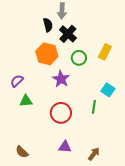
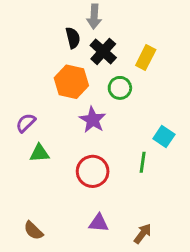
yellow rectangle: (105, 52) -> (146, 58), moved

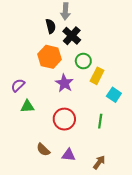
yellow rectangle: (146, 58) -> (97, 76), moved
green line: (143, 162) -> (100, 121), moved
brown semicircle: (33, 231) -> (43, 150), moved

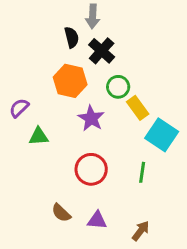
yellow rectangle: (97, 76) -> (138, 108), turned -63
purple semicircle: (18, 85) -> (19, 108), moved
cyan square: (114, 95) -> (162, 135), size x1.5
green triangle: (27, 106) -> (39, 136), moved

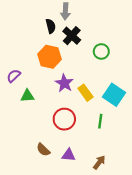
green circle: (118, 87) -> (101, 51), moved
yellow rectangle: (138, 108) -> (85, 93), moved

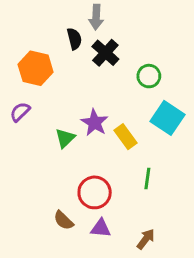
orange hexagon: (50, 57) -> (36, 68), moved
cyan square: (114, 95) -> (167, 118), moved
green triangle: (27, 96) -> (65, 138), moved, turned -40
red circle: (64, 119) -> (95, 192), moved

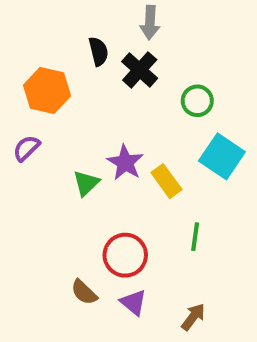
gray arrow: (96, 17) -> (150, 23), moved
purple triangle: (101, 228) -> (133, 302), turned 35

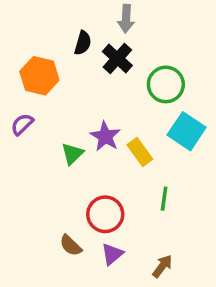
black semicircle: (98, 51) -> (83, 43), turned 30
green circle: (197, 101) -> (166, 84), size x1.4
purple triangle: (133, 302) -> (112, 254), turned 40

